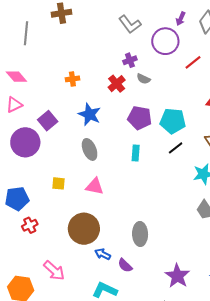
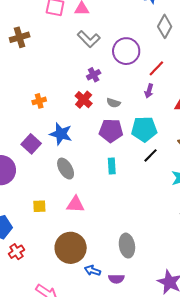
purple arrow: (181, 19) -> (149, 91), moved
gray semicircle: (143, 79) -> (113, 103), moved
purple square: (48, 121) -> (31, 144), moved
purple semicircle: (125, 265) -> (116, 279), turned -35

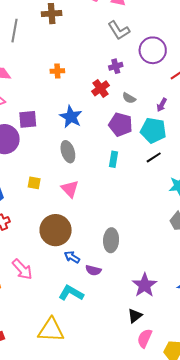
purple arrow: (149, 91) -> (162, 105), moved
orange cross: (39, 101) -> (57, 71), moved
purple square: (31, 144) -> (28, 119), moved, turned 30
pink triangle: (76, 204) -> (70, 189), turned 30

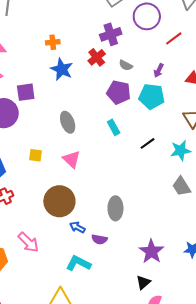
purple cross: (116, 66) -> (111, 34), size x1.5
blue star: (71, 117) -> (62, 69), moved
black line: (154, 157) -> (148, 143), moved
cyan rectangle: (114, 159) -> (114, 127), turned -35

